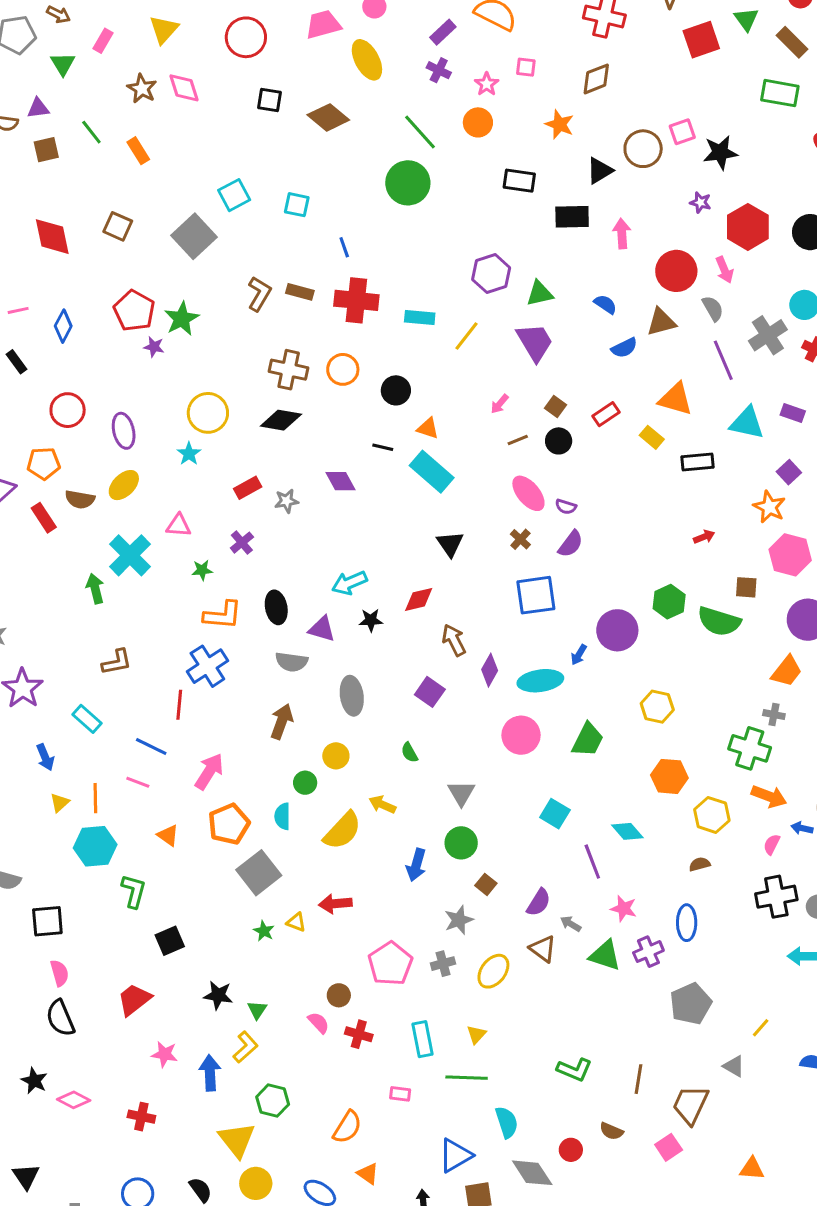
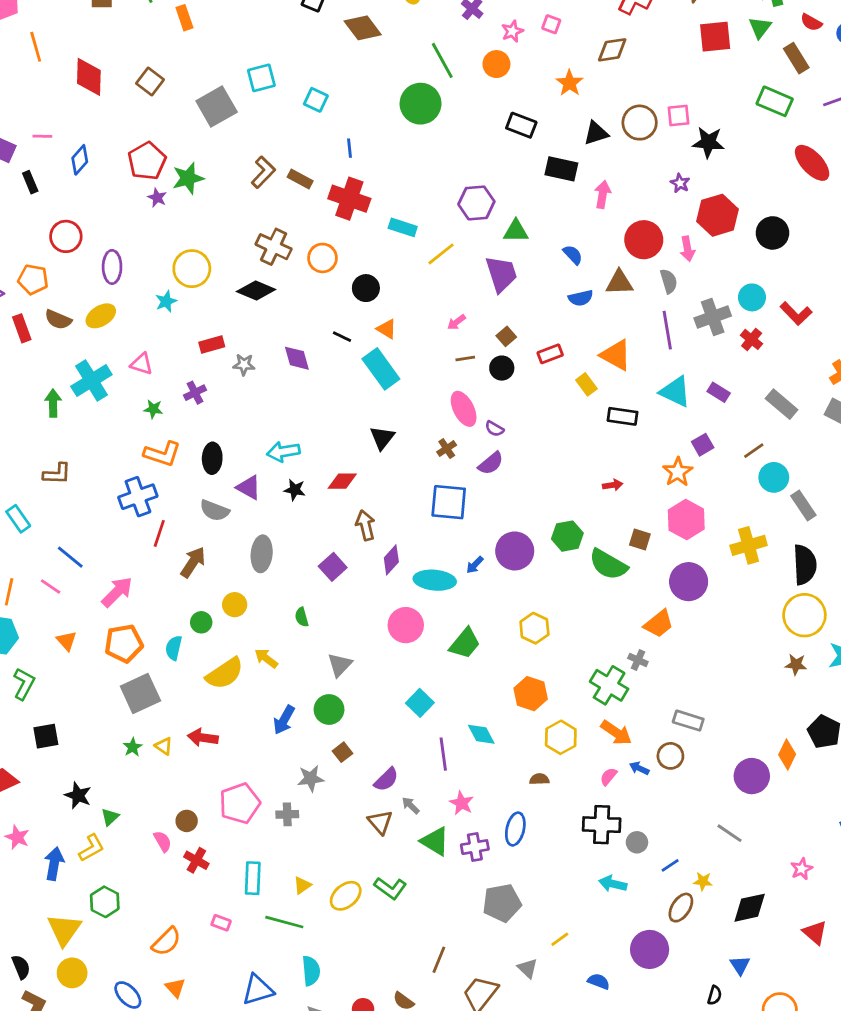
red line: (179, 705) -> (159, 533), moved
yellow ellipse: (493, 971) -> (346, 896), moved
green L-shape: (574, 1070) -> (390, 888), moved

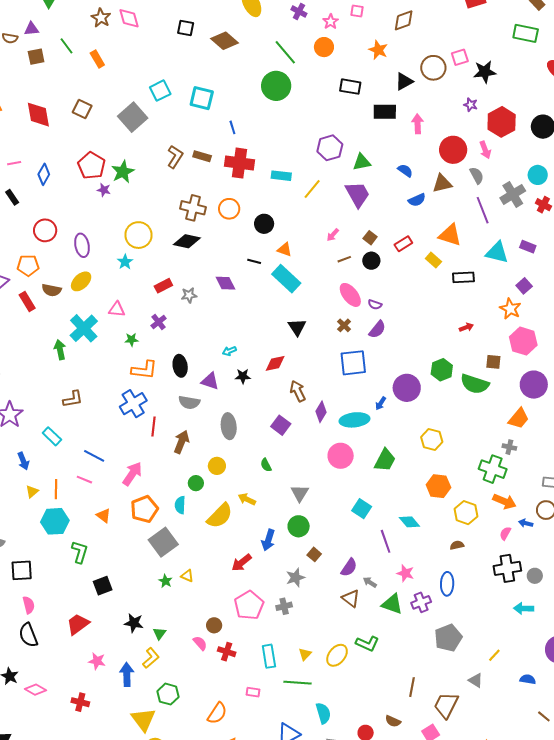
cyan square: (316, 100) -> (202, 98), size x1.4
cyan arrow: (283, 452) -> (229, 351), size x0.6
red arrow: (203, 738) -> (242, 563), moved, turned -35

